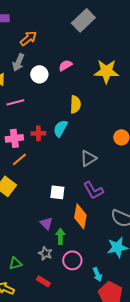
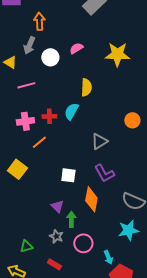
orange arrow: (28, 38) -> (39, 21), turned -54
orange line: (19, 159) -> (39, 142), moved

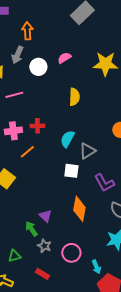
cyan semicircle: (71, 111) -> (67, 139), moved
purple L-shape: (104, 173) -> (104, 183), moved
white square: (68, 175) -> (71, 171), moved
green arrow: (71, 219) -> (31, 229), moved, turned -35

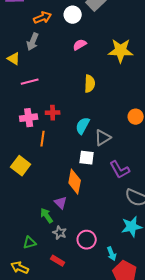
orange arrow: (27, 31) -> (43, 18), turned 72
white circle: (38, 67) -> (73, 15), moved
orange line: (27, 152) -> (43, 139), turned -42
orange diamond: (79, 209) -> (75, 182), moved

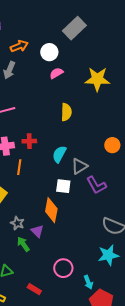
white circle: (73, 15) -> (49, 52), moved
purple L-shape: (120, 170) -> (96, 185), moved
gray star: (60, 233) -> (17, 223), moved

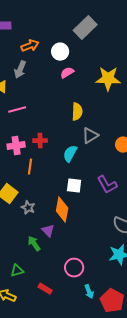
gray triangle: (79, 166) -> (90, 136), moved
gray star: (17, 223) -> (28, 208), moved
cyan arrow: (88, 282) -> (89, 292), moved

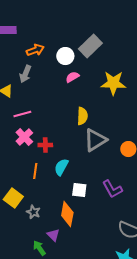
gray rectangle: (85, 28) -> (90, 46), moved
gray triangle: (90, 136) -> (95, 140), size x1.4
pink cross: (16, 146) -> (24, 137), moved, turned -36
cyan semicircle: (70, 154) -> (61, 167), moved

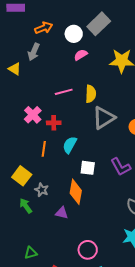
pink line: (22, 114) -> (64, 92), moved
purple triangle: (53, 235) -> (62, 213), turned -32
green arrow: (39, 248) -> (26, 206), moved

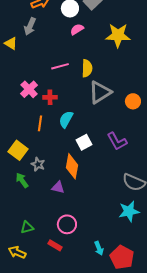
white square: (88, 168) -> (84, 142), turned -35
pink circle: (88, 250) -> (67, 224), moved

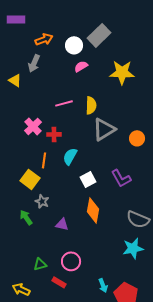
yellow square: (18, 150) -> (30, 179), moved
orange diamond: (72, 166) -> (93, 210), moved
green triangle: (27, 227) -> (40, 264), moved

